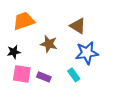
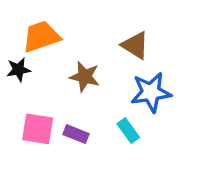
black star: (14, 52) -> (19, 70), moved

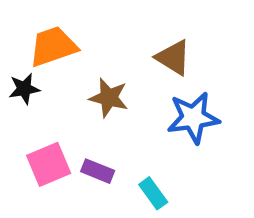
pink square: (38, 129) -> (49, 164), turned -32
cyan rectangle: (128, 131) -> (153, 193), moved

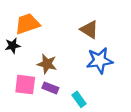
brown star: (109, 98) -> (47, 64), moved
pink square: (49, 164) -> (25, 85), turned 30

